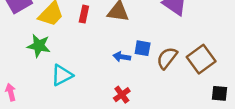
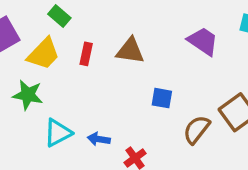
blue arrow: (122, 57) -> (99, 139), moved
brown semicircle: (167, 58) -> (197, 130), moved

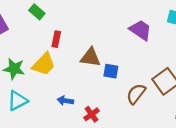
brown triangle: (130, 51) -> (90, 57), moved
yellow trapezoid: (44, 54) -> (44, 64), moved
cyan triangle: (58, 133) -> (18, 101), moved

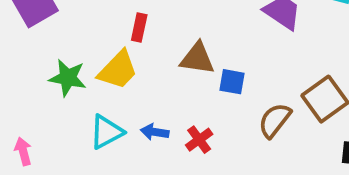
cyan triangle: (18, 101) -> (106, 132), moved
red cross: (92, 114) -> (199, 140), moved

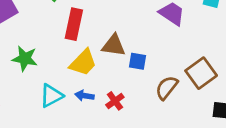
red rectangle: (139, 28) -> (74, 24), size x1.6
yellow trapezoid: (118, 70) -> (83, 63), moved

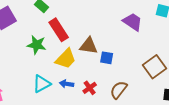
red rectangle: (74, 24) -> (59, 30), turned -45
green star: (25, 59) -> (37, 45), moved
brown semicircle: (167, 88) -> (119, 90), moved

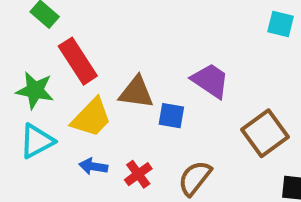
purple trapezoid: (133, 22) -> (210, 81), moved
cyan triangle: (42, 84) -> (37, 141), moved

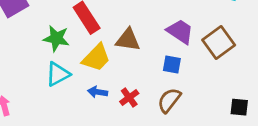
blue square: (171, 116) -> (172, 64), moved
brown square: (265, 133) -> (219, 42), moved

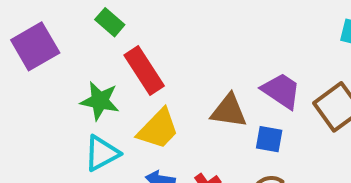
brown triangle: (128, 40) -> (229, 111), moved

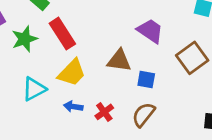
purple trapezoid: (281, 91) -> (150, 31), moved
green star: (100, 101) -> (25, 39), moved, turned -30

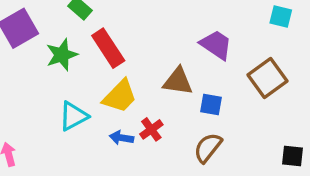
red cross: (104, 112) -> (151, 129), moved

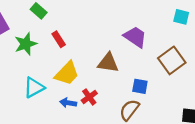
red rectangle: (108, 48) -> (59, 39), size x0.6
blue square: (211, 105) -> (140, 86), moved

